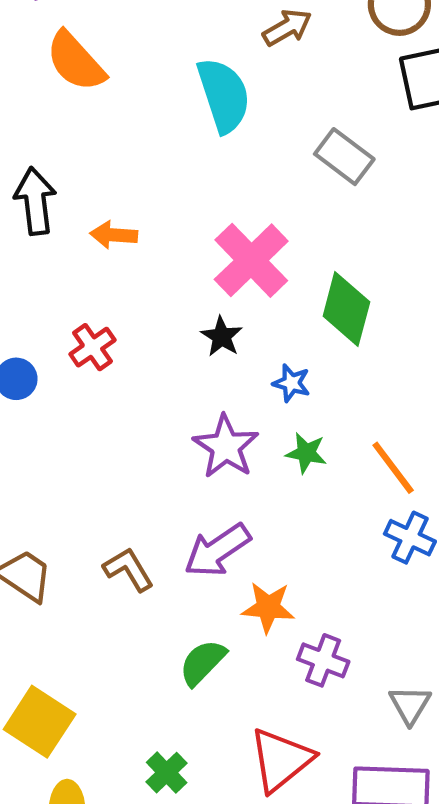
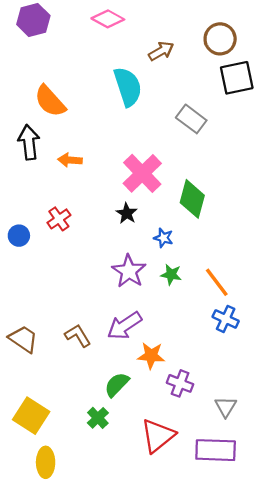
orange semicircle: (76, 61) -> (50, 101), moved
green cross: (167, 773) -> (98, 418), moved

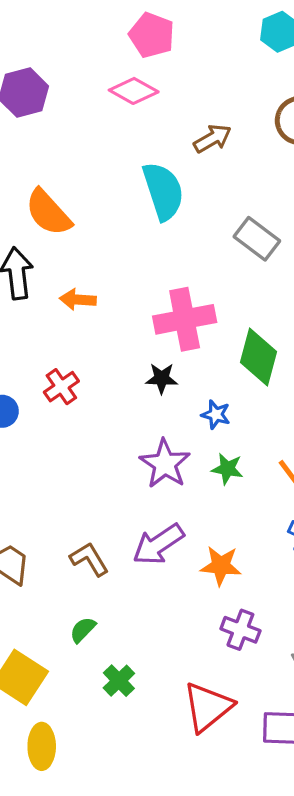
pink cross: (142, 173) -> (185, 319), turned 33
black star: (127, 213) -> (162, 378), turned -30
orange star: (151, 356) -> (221, 566), moved
green semicircle: (117, 385) -> (83, 630), moved, size x0.7

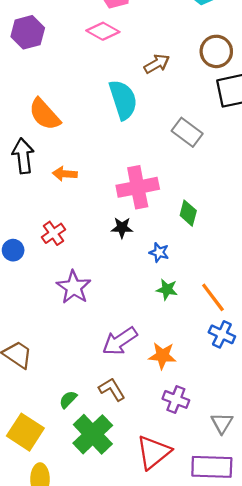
green diamond: (259, 357) -> (188, 213), size x0.7
purple star: (165, 464) -> (74, 287), moved
brown L-shape: (89, 559) -> (112, 389), moved
green cross: (119, 681) -> (93, 434), size x1.8

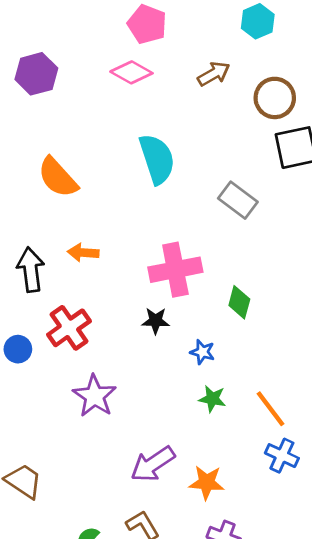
brown arrow: (157, 64) -> (214, 74), moved
black arrow: (23, 156) -> (31, 270), moved
red cross: (53, 233) -> (69, 328), size x1.4

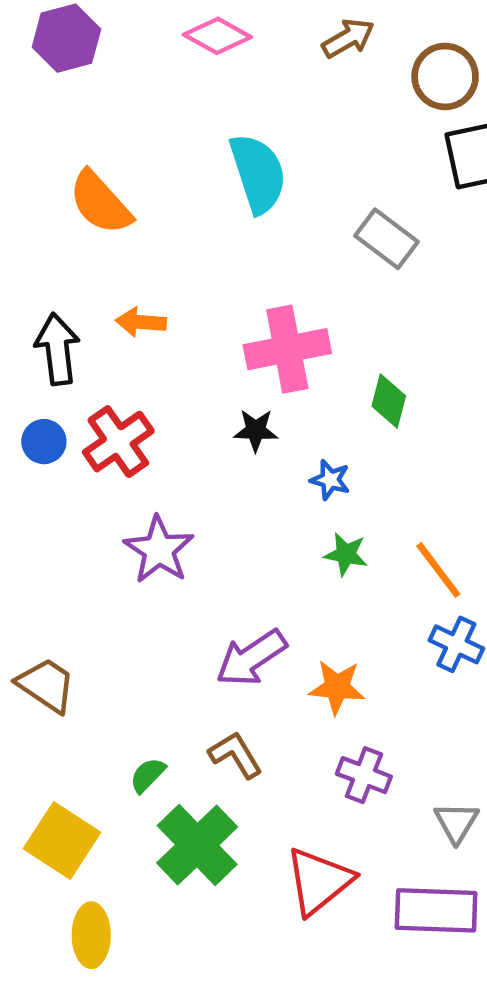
blue circle: (18, 349) -> (44, 442), moved

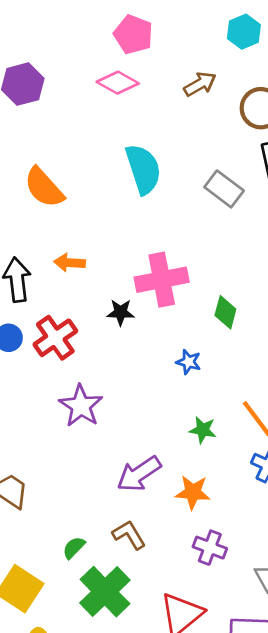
gray rectangle: (386, 239) -> (224, 189), moved
black star: (256, 430) -> (121, 312), moved
green star: (346, 554) -> (203, 430), moved

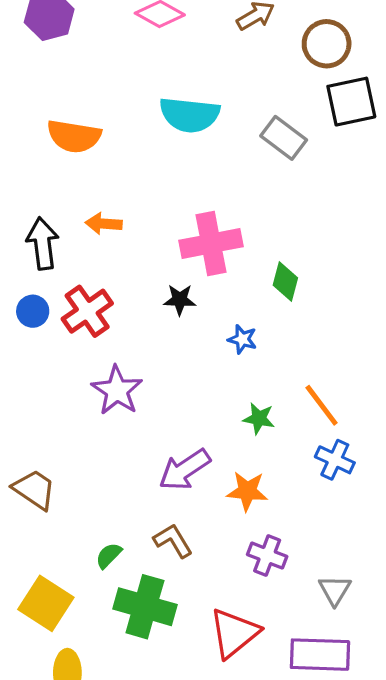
cyan semicircle: (143, 169) -> (190, 115), turned 114
orange semicircle: (44, 188) -> (74, 136), turned -39
black star: (121, 312) -> (180, 300), moved
green cross: (105, 592) -> (145, 607), turned -30

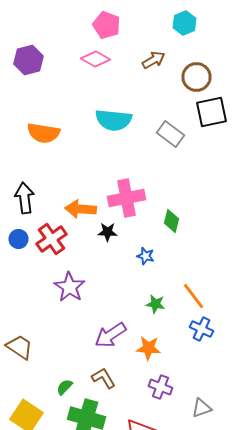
orange arrow: (104, 224) -> (80, 209), moved, size x1.4
gray triangle: (335, 590) -> (202, 408), turned 40

